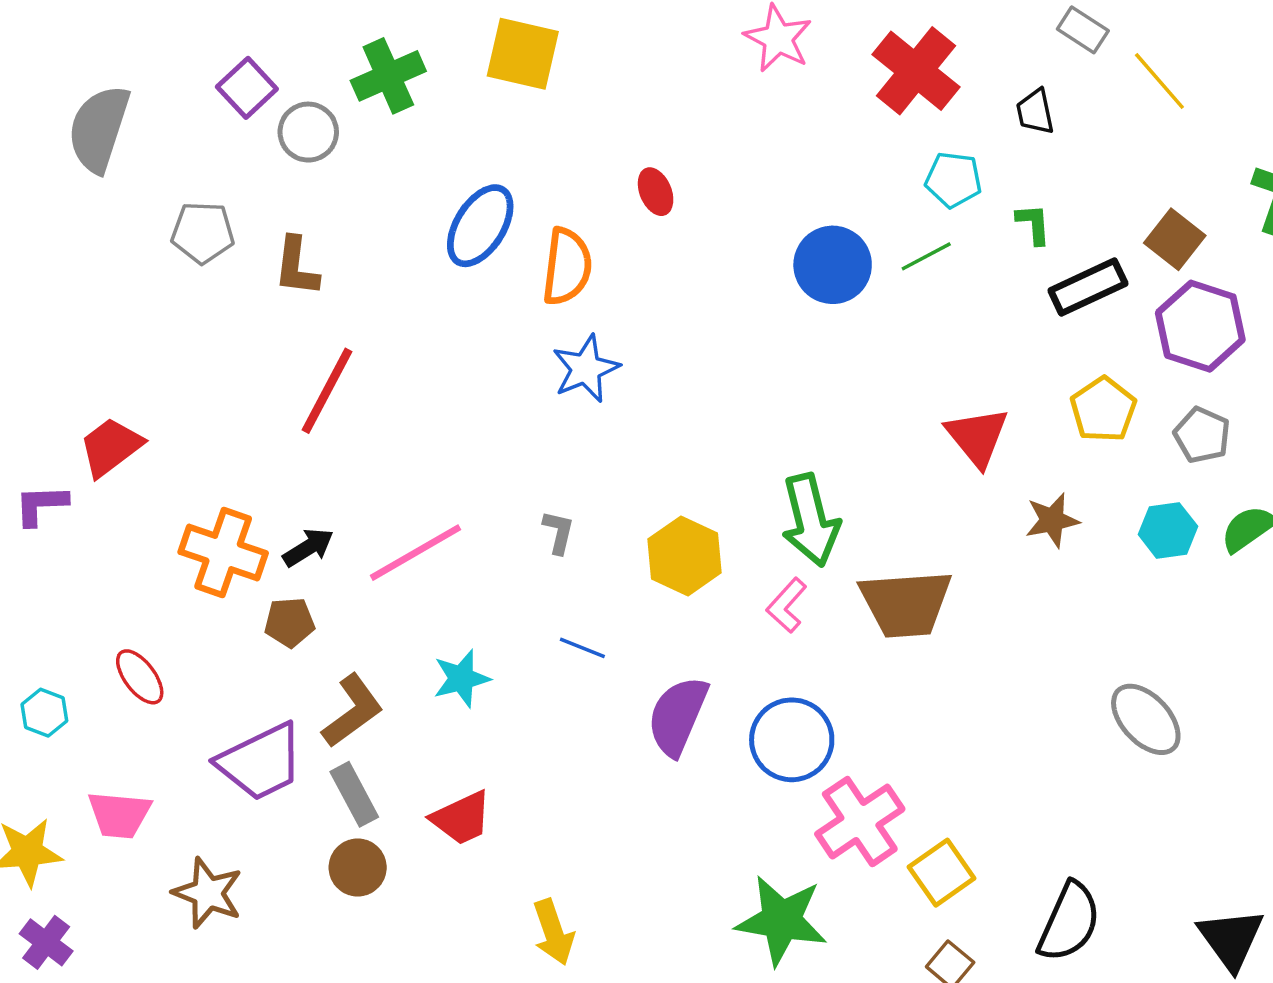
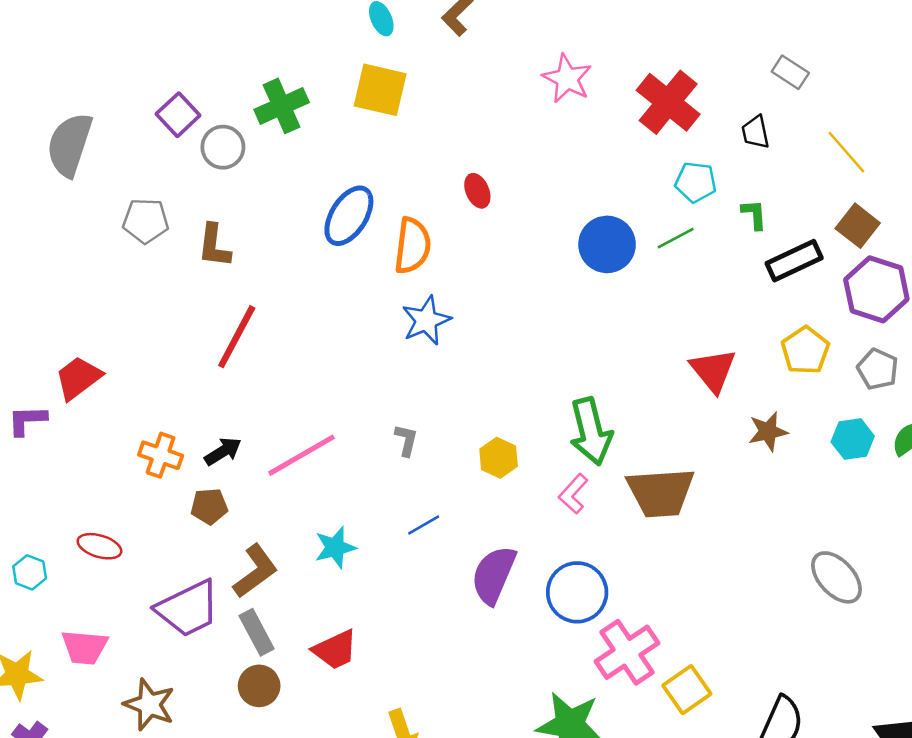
yellow line: (1159, 81) -> (846, 152), moved
orange cross: (223, 553) -> (161, 455), size x0.7
yellow hexagon: (684, 556) -> (499, 458), size x0.7
blue line: (582, 648) -> (424, 525), turned -52
red ellipse: (140, 677) -> (99, 546), turned -36

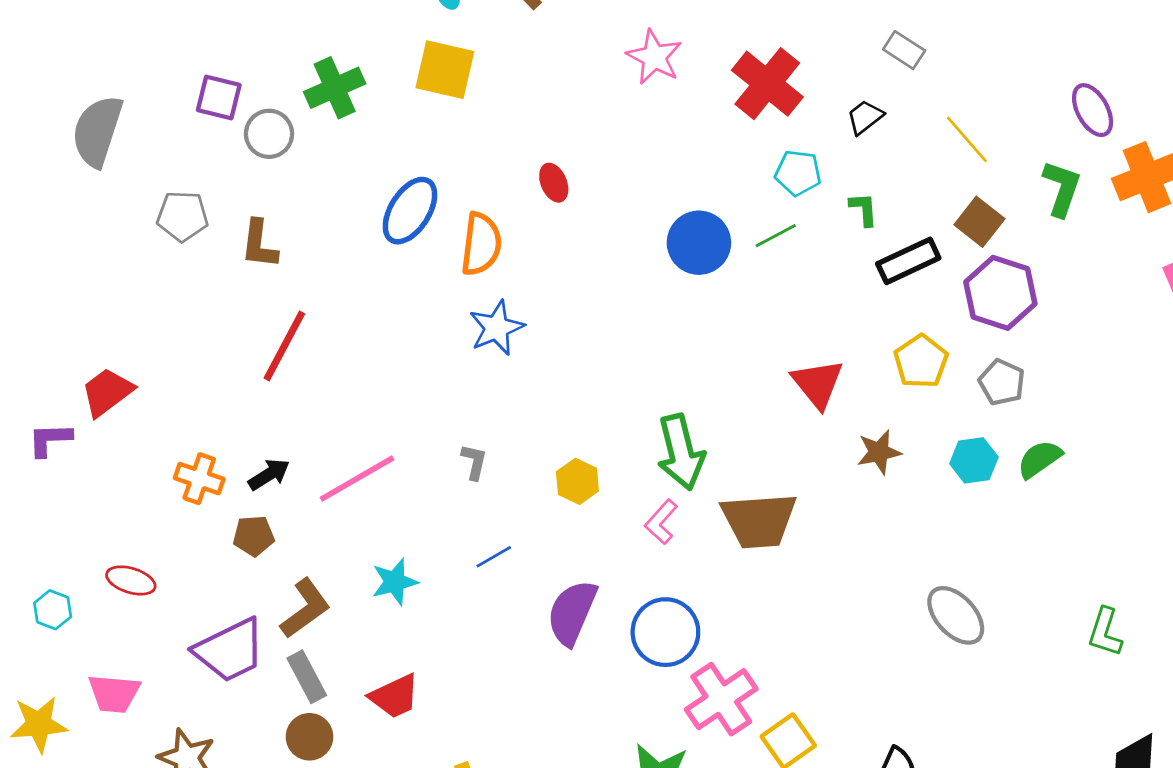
purple square: (178, 115) -> (219, 98), turned -33
black trapezoid: (755, 132) -> (865, 117), turned 64

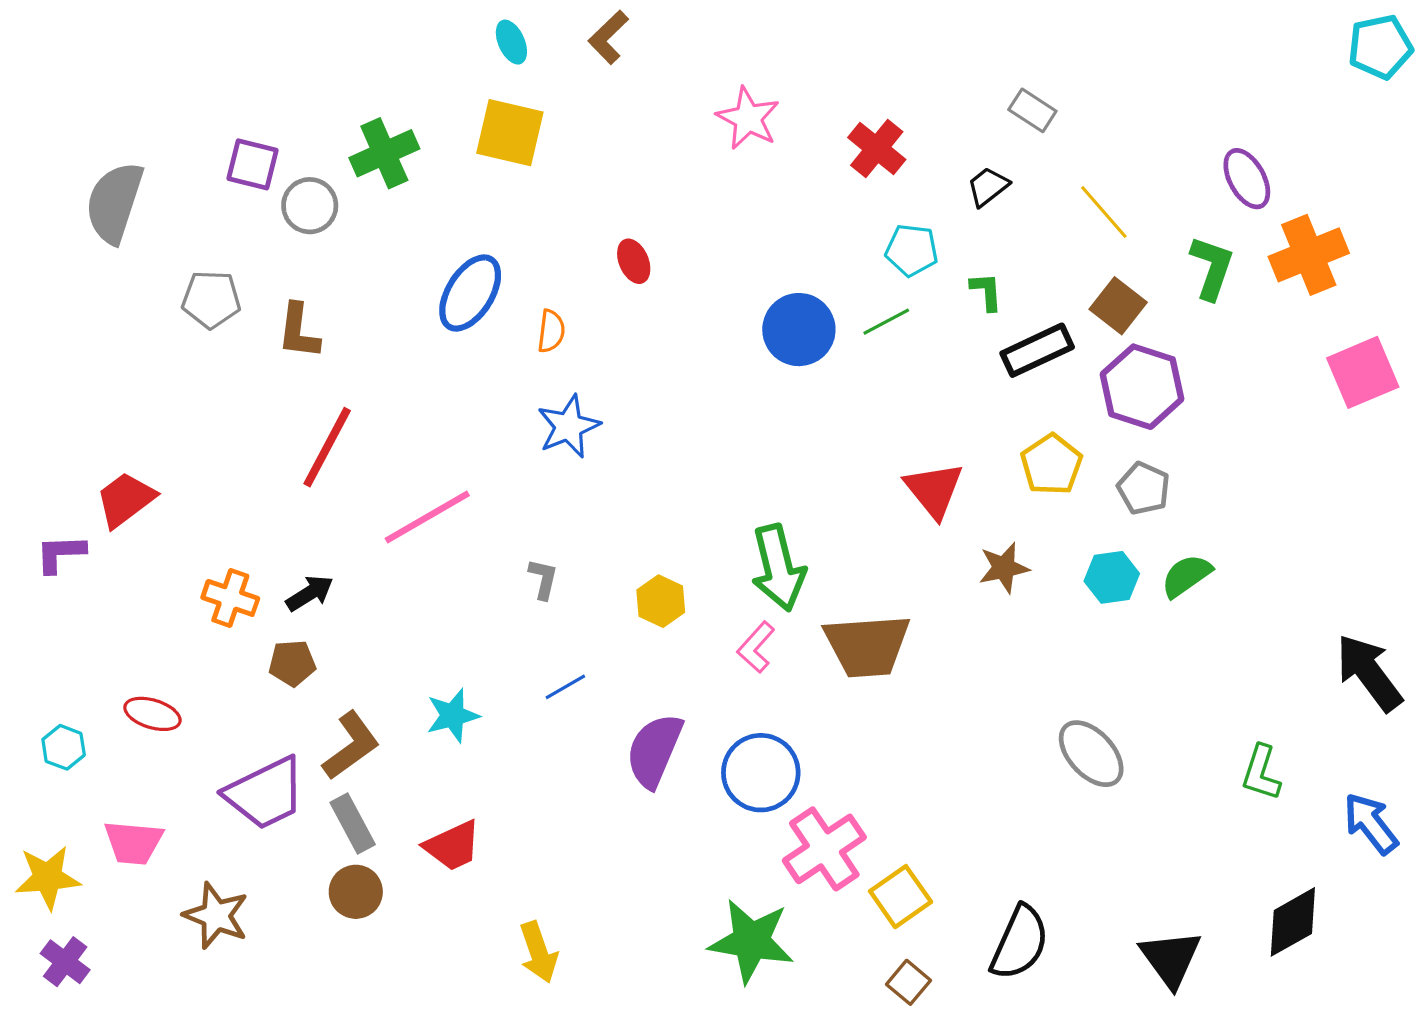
red cross: (767, 84) -> (877, 148), size x0.7
orange semicircle: (481, 244) -> (551, 331), size x0.6
pink line: (357, 479) -> (427, 517), moved

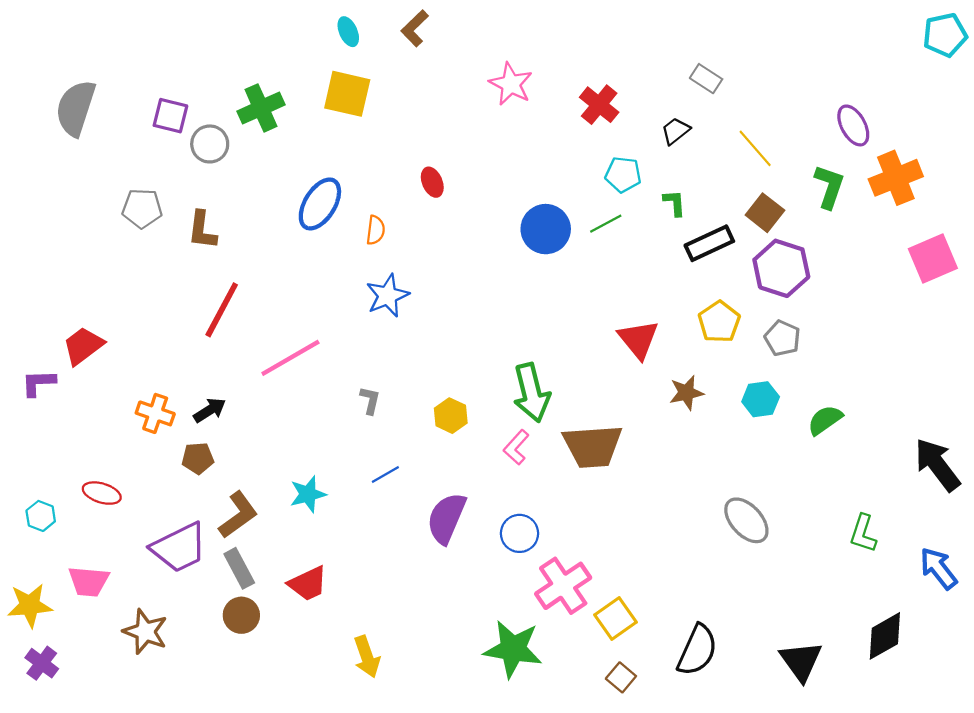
gray semicircle: (114, 202) -> (76, 108), moved
green semicircle: (1186, 576) -> (825, 420), moved
blue circle: (761, 773) -> (520, 533), size x0.7

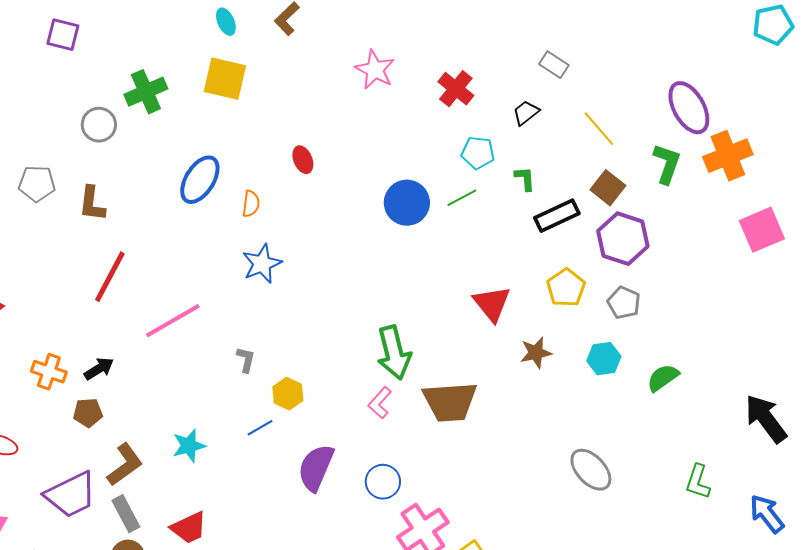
purple square: (170, 116) -> (63, 35), moved
purple ellipse: (853, 125) -> (689, 108), size x1.4
yellow hexagon: (451, 416) -> (288, 394), moved

